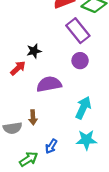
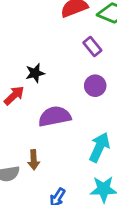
purple rectangle: (78, 31) -> (92, 47), size x0.6

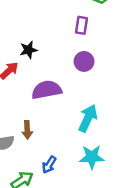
purple rectangle: (92, 47) -> (81, 25), turned 48

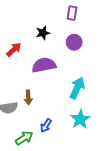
black star: (28, 50) -> (43, 33), moved
cyan star: (92, 157) -> (80, 119), turned -30

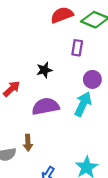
purple circle: (74, 42) -> (92, 79), moved
cyan arrow: (77, 88) -> (83, 104), moved

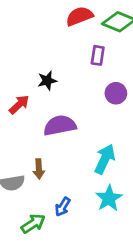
black star: (44, 70) -> (47, 81), moved
cyan arrow: (83, 104) -> (105, 159), moved

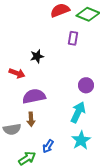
purple circle: (116, 93) -> (86, 85), moved
red arrow: (19, 104) -> (17, 73), turned 63
purple semicircle: (60, 125) -> (34, 96), moved

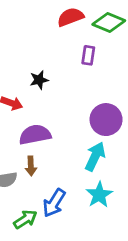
purple circle: (86, 85) -> (106, 120), size x1.5
blue arrow: (48, 146) -> (54, 203), size x1.5

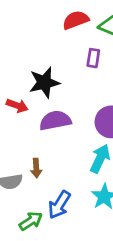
black star: (39, 80) -> (44, 83), size x1.6
purple semicircle: (35, 135) -> (55, 121), moved

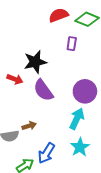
purple semicircle: (55, 121) -> (43, 90), turned -115
brown arrow: (36, 168) -> (29, 126), turned -104

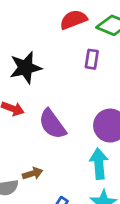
black star: (35, 62) -> (25, 68), moved
cyan arrow: (77, 119) -> (99, 164), turned -30

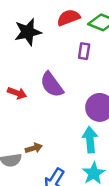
black star: (25, 68) -> (28, 32), moved
purple semicircle: (52, 124) -> (52, 85), moved

